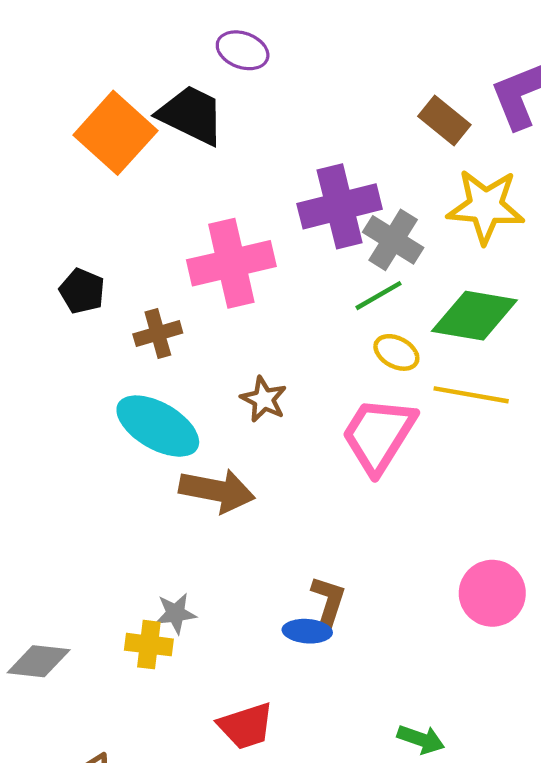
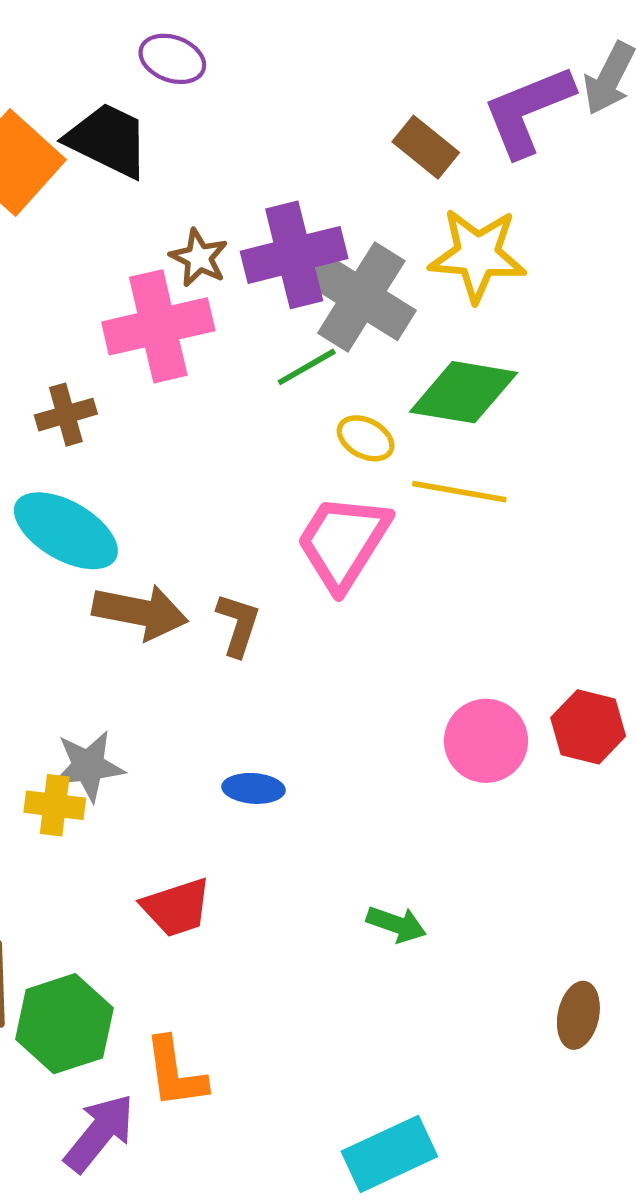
gray cross: (393, 240) -> (361, 297), size x1.4
green line: (379, 296) -> (307, 367), moved
brown star: (264, 399) -> (199, 258), moved
brown L-shape: (328, 601) -> (238, 625), moved
gray star: (176, 613) -> (88, 766), size x1.4

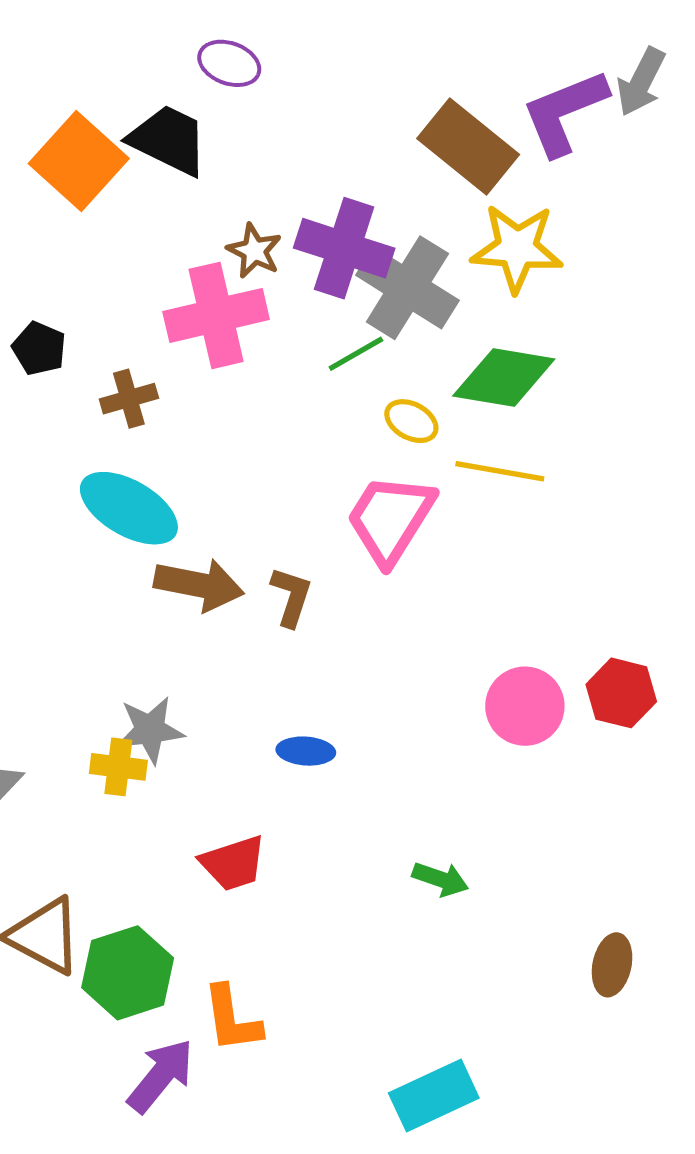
brown rectangle: (426, 147) -> (468, 147), size x1.6
purple cross: (294, 255) -> (344, 248), turned 32

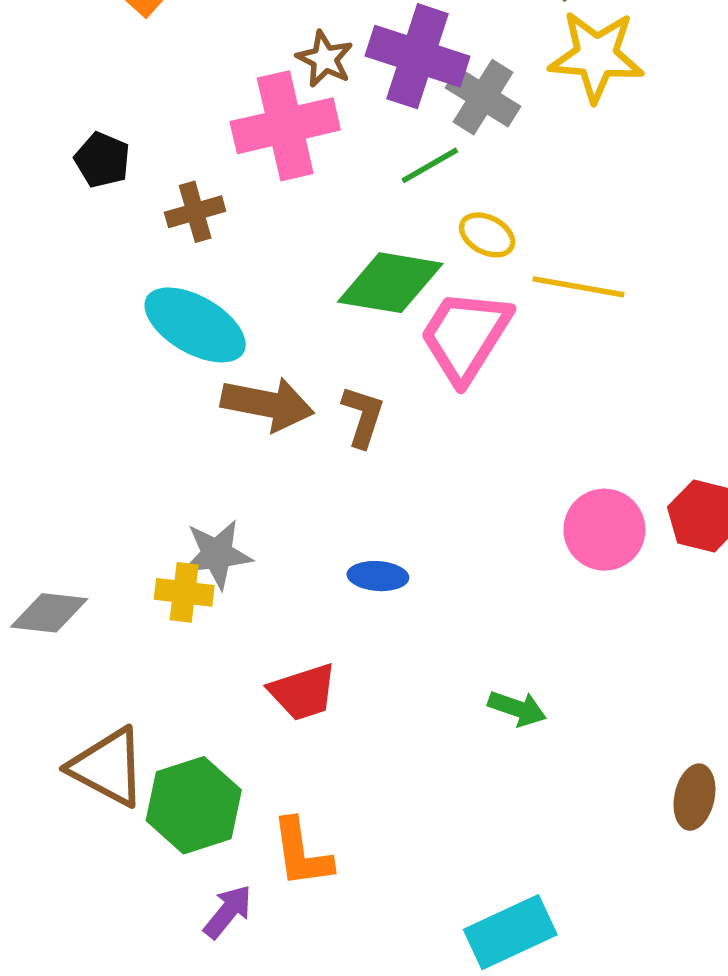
gray cross: (407, 288) -> (483, 97), size x0.7
green diamond: (504, 377) -> (390, 283), moved
purple arrow: (161, 1076) -> (228, 912), size x0.7

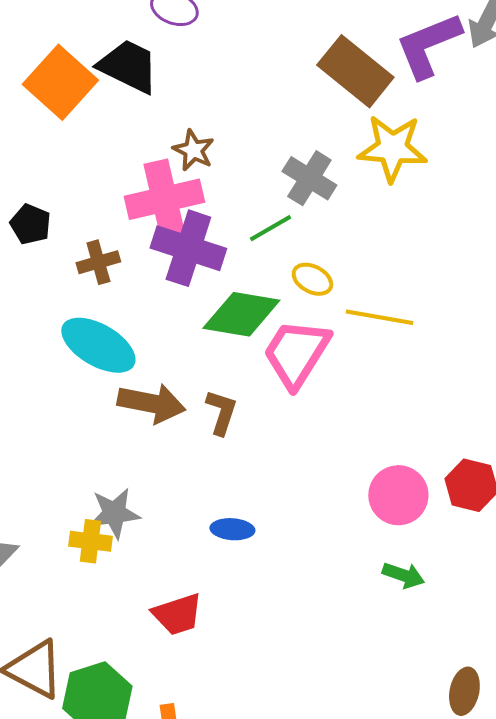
purple cross: (418, 56) -> (188, 248), moved
green arrow: (517, 708) -> (403, 575), moved

